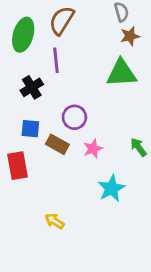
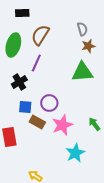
purple line: (56, 60) -> (36, 63), turned 30
blue square: (30, 129) -> (25, 107), moved
pink star: (93, 149) -> (62, 125), size x1.5

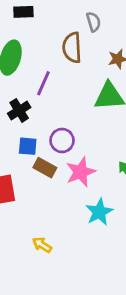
gray semicircle: (82, 29) -> (93, 22), moved
brown semicircle: (40, 35) -> (72, 48), moved, turned -35

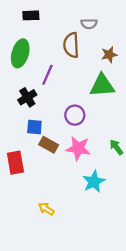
gray semicircle: (93, 22) -> (89, 24), turned 105
purple circle: (62, 140) -> (75, 115), moved
pink star: (81, 172) -> (78, 148), turned 30

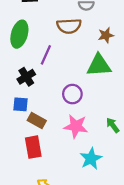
brown semicircle: (71, 45) -> (69, 26), turned -90
blue square: (34, 127) -> (21, 104), moved
brown rectangle: (49, 145) -> (37, 121), moved
red rectangle: (15, 163) -> (33, 147), moved

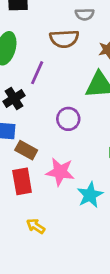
pink star: (76, 126) -> (60, 172), moved

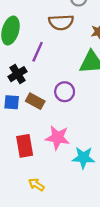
brown rectangle: (26, 150) -> (35, 101), moved
cyan star: (90, 195) -> (83, 158), turned 30

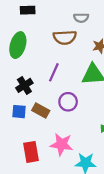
purple line: (38, 52) -> (54, 72), moved

